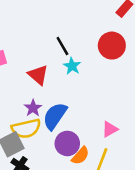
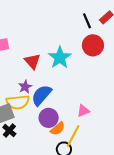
black line: (62, 46) -> (87, 21), moved
cyan star: (72, 66) -> (60, 58), size x1.6

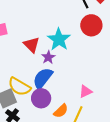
purple star: (25, 87) -> (48, 57), moved
yellow semicircle: (18, 102) -> (19, 87), turned 40
purple circle: (49, 118) -> (41, 98), moved

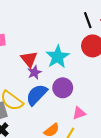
purple star: (48, 57) -> (34, 72), moved
purple circle: (41, 98) -> (63, 88), moved

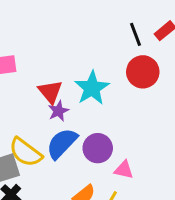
purple circle: (63, 88) -> (98, 148), moved
pink triangle: (79, 113) -> (124, 170), turned 32

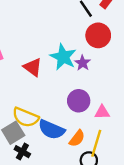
purple star: (58, 111) -> (83, 63), moved
blue semicircle: (62, 143) -> (51, 130), moved, turned -96

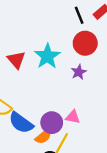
purple star: (83, 63) -> (79, 72), moved
purple circle: (79, 101) -> (52, 123), moved

